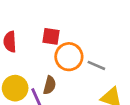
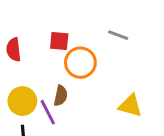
gray line: (96, 65) -> (118, 35), moved

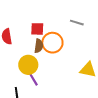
brown semicircle: (61, 96) -> (39, 46), moved
yellow circle: (22, 101) -> (28, 65), moved

